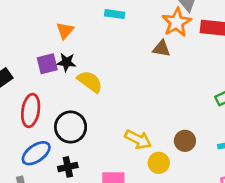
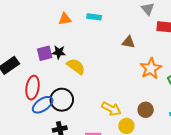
orange star: (177, 22) -> (151, 68), moved
orange triangle: (65, 31) -> (65, 19), moved, turned 40
blue ellipse: (36, 153) -> (43, 105), moved

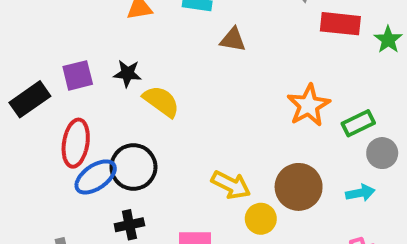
brown triangle: (128, 42) -> (233, 40), moved
purple square: (45, 53) -> (78, 75), moved
brown circle: (146, 110) -> (299, 187), size x1.5

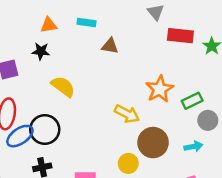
black star: (127, 73) -> (41, 51), moved
yellow arrow: (231, 185) -> (127, 114), moved

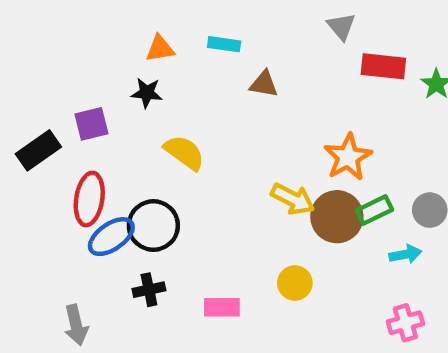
green rectangle: (192, 101) -> (374, 210), moved
brown circle: (153, 143) -> (337, 217), moved

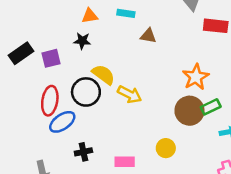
black rectangle: (38, 150) -> (21, 53), moved
yellow arrow: (293, 199) -> (130, 94), moved
black circle: (153, 226) -> (86, 92), moved

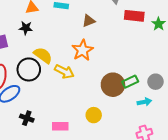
brown triangle: (148, 36) -> (89, 21), moved, turned -32
orange star: (196, 77) -> (83, 50), moved
black cross: (83, 152) -> (27, 118), turned 32

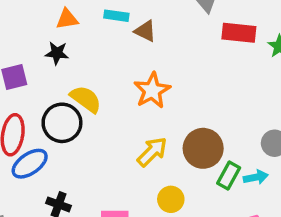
brown triangle: (89, 21) -> (145, 31), moved, turned 48
yellow arrow: (64, 72) -> (152, 152), moved, turned -72
green rectangle: (130, 82) -> (229, 176), moved, turned -35

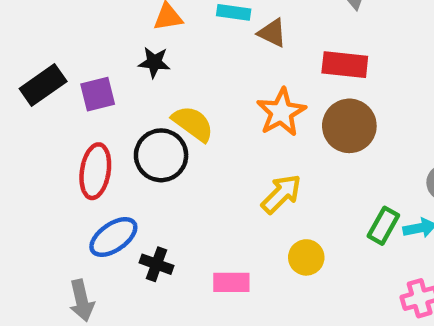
red rectangle: (239, 33) -> (345, 65), moved
brown circle: (203, 148) -> (349, 126), moved
blue ellipse: (30, 164) -> (113, 237), moved

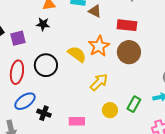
yellow semicircle: (193, 124) -> (77, 54), moved
green rectangle: (383, 226) -> (134, 104), moved

